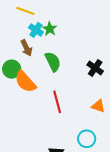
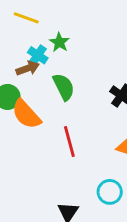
cyan cross: (36, 30) -> (38, 55), moved
brown arrow: (26, 48) -> (28, 68), turned -84

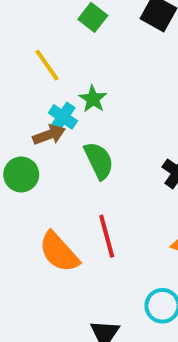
yellow line: (26, 18) -> (47, 65), turned 35
orange semicircle: (26, 114) -> (59, 252), moved

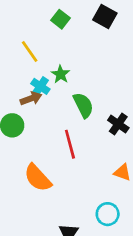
green semicircle: (99, 161) -> (83, 105), moved
red line: (107, 236) -> (70, 144), moved

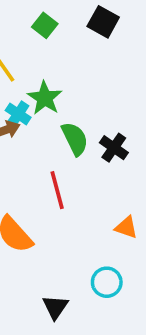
green star: (61, 74) -> (45, 98), size x1.4
black cross: (118, 124) -> (114, 148), moved

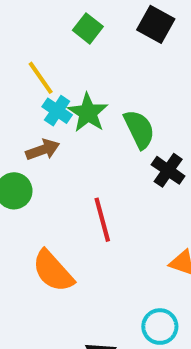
cyan cross: (18, 114) -> (57, 111), moved
green semicircle: (75, 139) -> (139, 129), moved

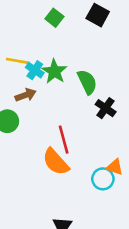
yellow line: (41, 78) -> (18, 61), moved, turned -45
orange semicircle: (53, 271) -> (56, 162), moved
cyan circle: (160, 327) -> (103, 179), moved

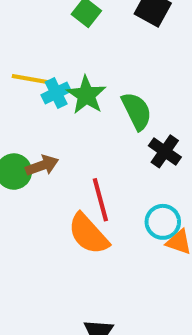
cyan cross: (35, 70) -> (56, 93), turned 30
brown arrow: (26, 95) -> (42, 165), moved
cyan circle: (103, 179) -> (163, 222), moved

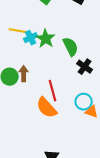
brown arrow: (42, 165) -> (24, 74), turned -70

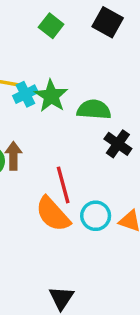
green semicircle: (71, 47) -> (94, 110), turned -60
cyan circle: (84, 102) -> (96, 216), moved

